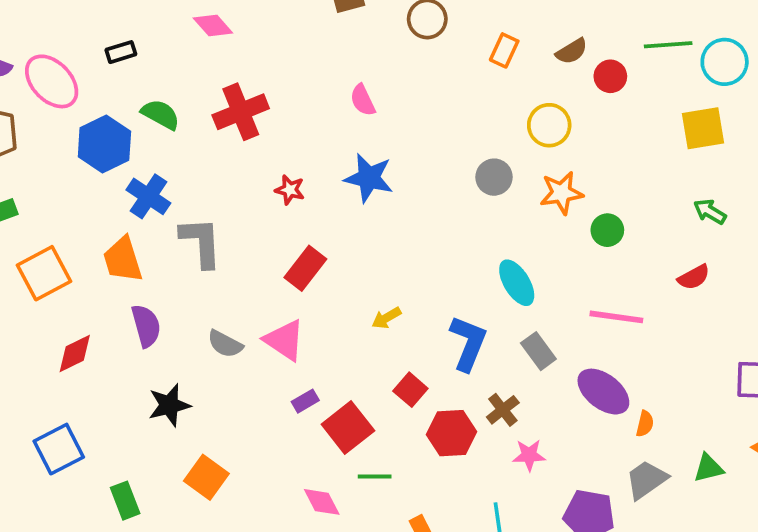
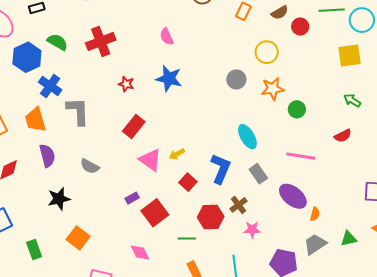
pink triangle: (284, 340) -> (150, 160), moved
red square: (410, 390) -> (188, 182), moved
green line: (375, 477) -> (187, 239), moved

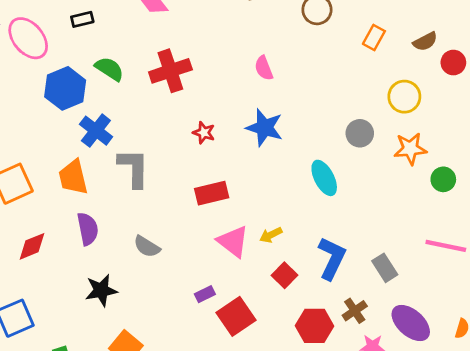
red rectangle: (134, 126) -> (212, 193), turned 35
cyan ellipse: (247, 137) -> (324, 178), moved
purple ellipse: (293, 196) -> (411, 323), moved

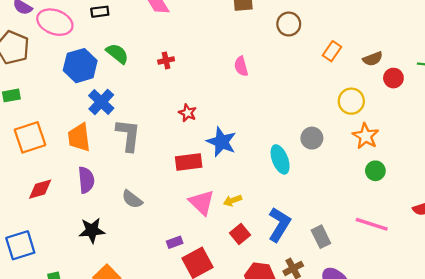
pink ellipse: (28, 38) -> (55, 22), turned -36
red cross: (170, 71) -> (166, 60), size x0.5
blue star: (264, 128) -> (222, 142), moved
gray circle: (360, 133) -> (312, 138), moved
orange star: (410, 149) -> (366, 136), moved, turned 30

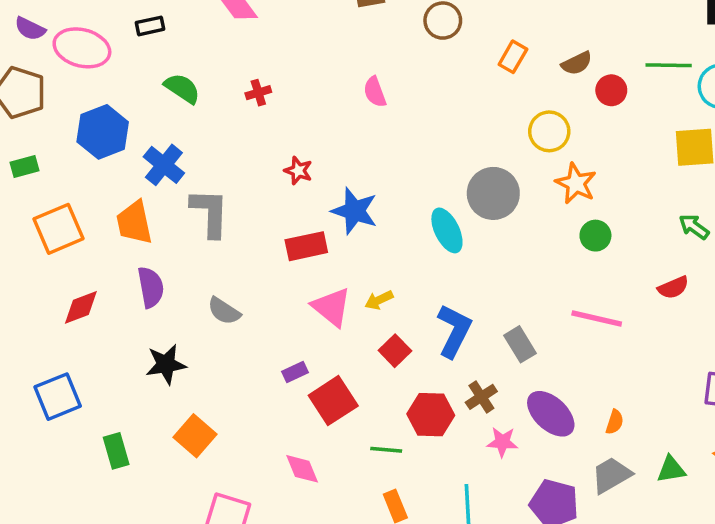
blue hexagon: (80, 66) -> (103, 132), moved
gray circle: (312, 138) -> (493, 193), size x1.5

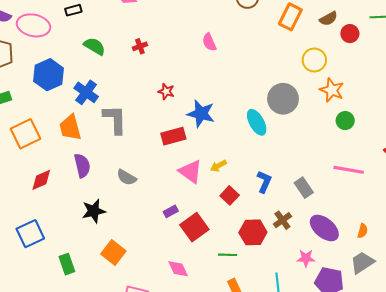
orange rectangle: (513, 57) -> (290, 17), size x1.4
blue L-shape: (454, 331) -> (264, 182), size x0.7
pink star: (502, 442) -> (306, 258), moved

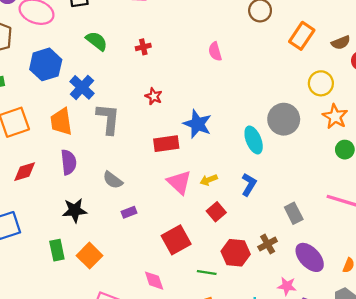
red star: (166, 91) -> (154, 96), moved
blue L-shape: (264, 182) -> (249, 185), moved
purple rectangle: (171, 211) -> (129, 212), moved
green rectangle: (67, 264) -> (57, 250), moved

